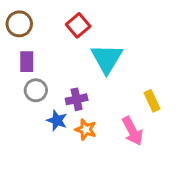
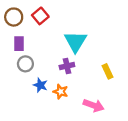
red square: (78, 25) -> (40, 16), moved
purple cross: (77, 99) -> (67, 66), moved
pink arrow: (132, 131) -> (94, 105), moved, turned -42

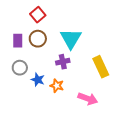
brown circle: (14, 17) -> (38, 39), moved
gray circle: (25, 64) -> (20, 68), moved
yellow rectangle: (107, 71) -> (101, 67), size x1.5

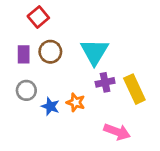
red square: (38, 15) -> (38, 17), moved
purple cross: (63, 62) -> (105, 82), moved
orange star: (57, 86) -> (76, 102), moved

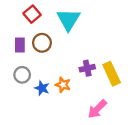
cyan triangle: (94, 52) -> (68, 20), moved
pink arrow: (117, 132) -> (97, 109), turned 115

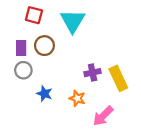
red square: (32, 14) -> (34, 15), turned -35
gray circle: (22, 75) -> (23, 70), moved
orange star: (63, 85) -> (77, 98), moved

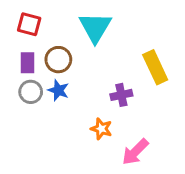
red square: (34, 15) -> (29, 24), moved
yellow rectangle: (118, 78) -> (155, 67), moved
blue star: (44, 94) -> (58, 90), moved

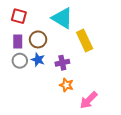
cyan triangle: (95, 27) -> (62, 18), turned -30
yellow rectangle: (155, 67) -> (85, 40), moved
purple cross: (121, 95) -> (62, 63), moved

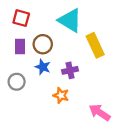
gray circle: (20, 61) -> (17, 82), moved
orange star: (66, 85) -> (61, 95), moved
pink arrow: (89, 100) -> (100, 112), turned 78

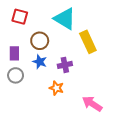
purple rectangle: (20, 46) -> (14, 53), moved

